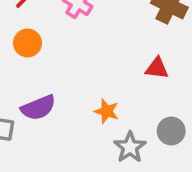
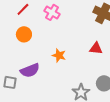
orange star: (107, 111) -> (59, 55), moved

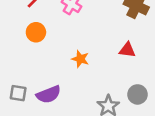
purple semicircle: (30, 70) -> (49, 94), moved

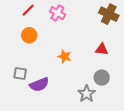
gray square: (18, 93) -> (20, 74), moved
gray circle: (137, 94) -> (102, 78), moved

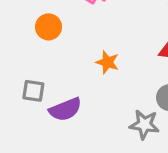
gray star: (87, 94) -> (144, 124), turned -30

